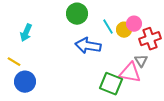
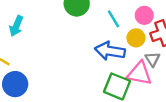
yellow circle: (124, 30) -> (136, 38), moved
blue arrow: (88, 46) -> (110, 51), moved

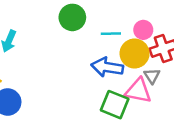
cyan line: (113, 19) -> (111, 34), turned -60
yellow circle: (136, 38) -> (135, 54), size x1.5

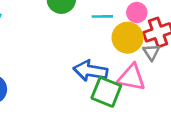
blue arrow: (107, 67) -> (90, 71), moved
gray triangle: (152, 76) -> (151, 52), moved

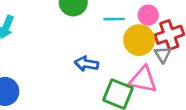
blue arrow: (90, 71) -> (86, 64), moved, size x0.7

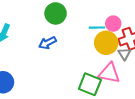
cyan line: (114, 19) -> (97, 28), moved
blue arrow: (86, 64) -> (47, 43), moved, turned -36

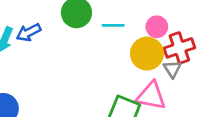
cyan line: (97, 28) -> (113, 25), moved
blue arrow: (47, 43) -> (29, 32), moved

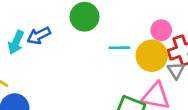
cyan line: (113, 25) -> (119, 48), moved

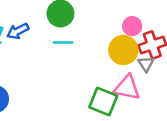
cyan line: (119, 48) -> (63, 42), moved

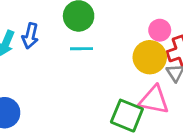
blue arrow: (18, 31) -> (30, 36), turned -50

